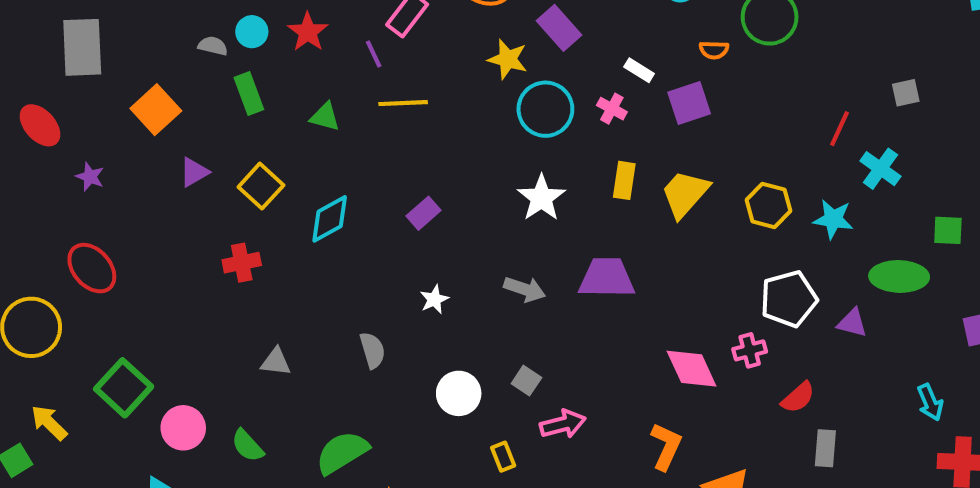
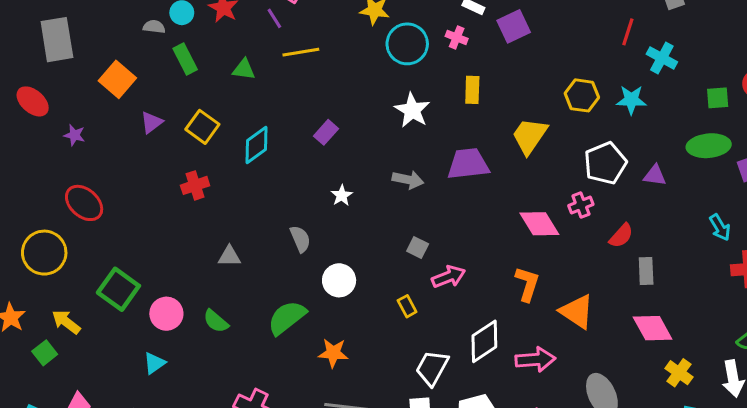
yellow trapezoid: (685, 194) -> (530, 136), moved
green ellipse: (899, 276) -> (709, 146), moved
white circle: (459, 393) -> (339, 280), moved

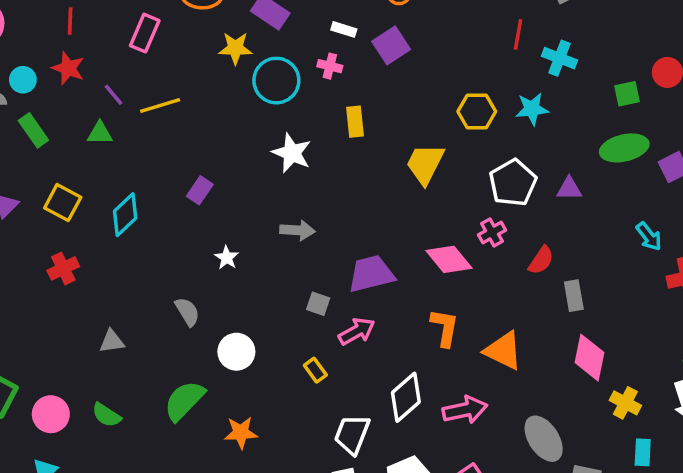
purple line: (274, 18) -> (114, 95), moved
purple trapezoid: (468, 164) -> (371, 274), moved
pink diamond: (653, 328) -> (589, 358), turned 48

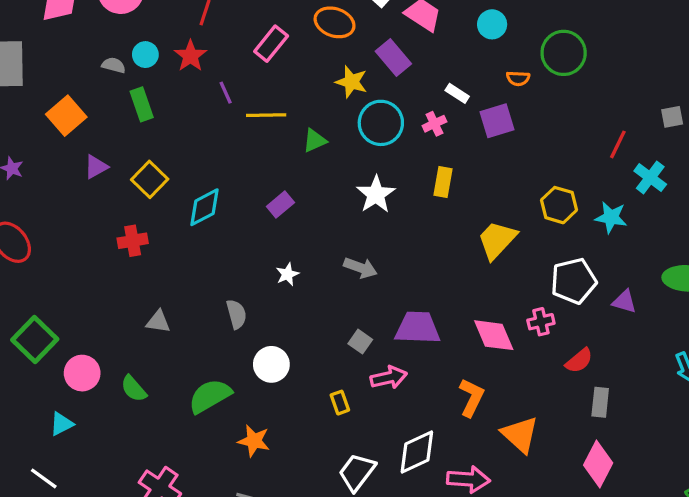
pink cross: (330, 66) -> (434, 124), turned 35
green triangle: (100, 133) -> (315, 140), moved, turned -40

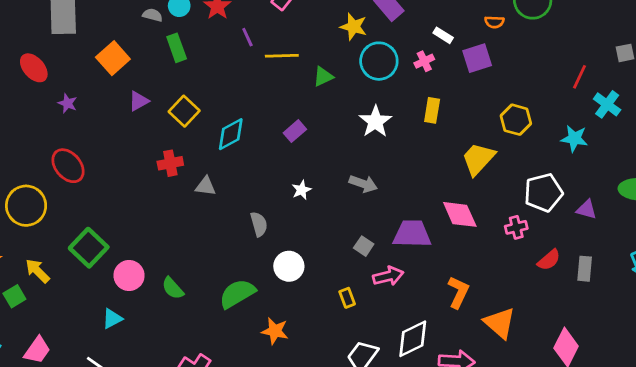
yellow hexagon: (559, 205) -> (516, 120), moved
gray triangle: (158, 322) -> (206, 186), moved
pink diamond: (494, 335) -> (460, 214), moved
gray rectangle: (600, 402) -> (585, 269), moved

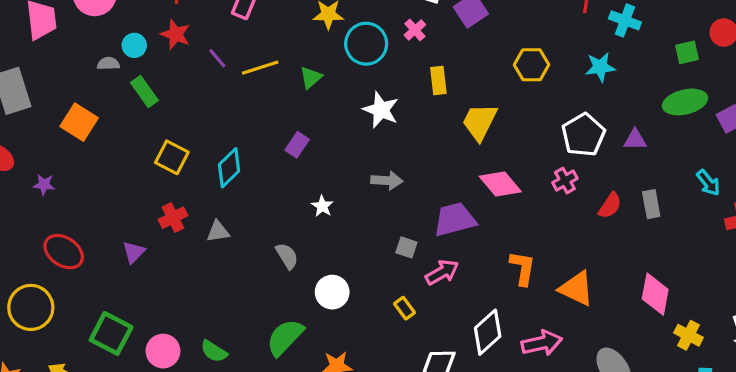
purple triangle: (139, 101) -> (134, 252), moved
yellow trapezoid: (478, 159) -> (480, 122), moved

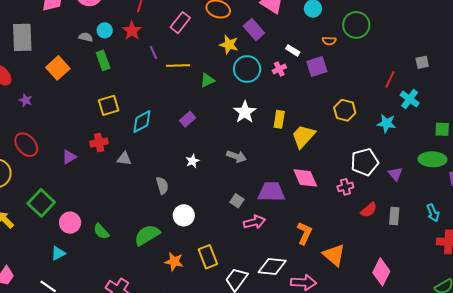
yellow rectangle: (438, 80) -> (279, 119), moved
purple triangle: (635, 140) -> (395, 174), turned 35
yellow square: (172, 157) -> (109, 105), turned 30
yellow rectangle: (405, 308) -> (208, 257), moved, size x1.6
white diamond: (488, 332) -> (272, 267), turned 32

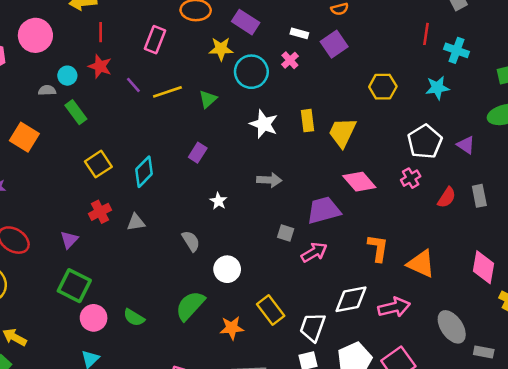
green square: (41, 203) -> (74, 286), moved

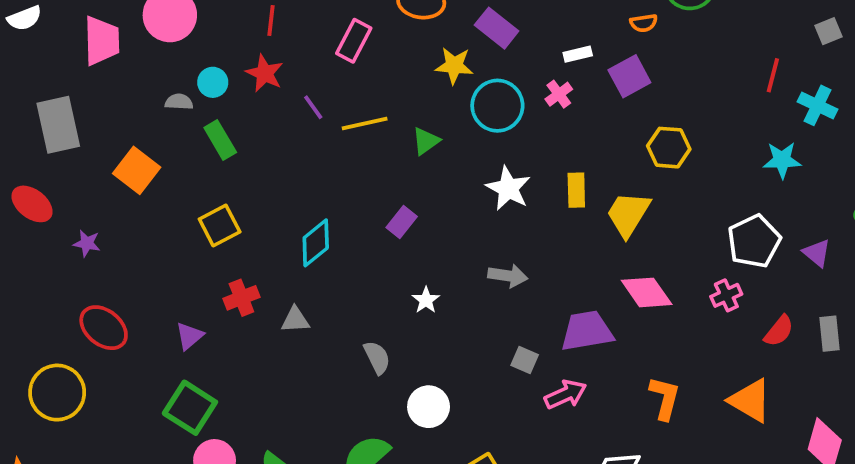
white rectangle: (299, 33) -> (578, 54), turned -35
yellow hexagon: (383, 87) -> (669, 148), moved
yellow square: (98, 164) -> (220, 225), moved
orange triangle: (421, 264) -> (750, 401), moved

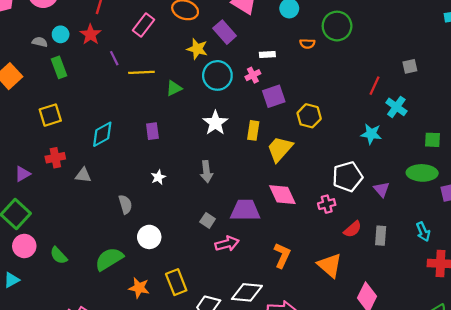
purple square: (629, 76) -> (274, 96), moved
purple rectangle: (402, 222) -> (152, 131), turned -56
gray arrow: (508, 276) -> (206, 172), turned 65

